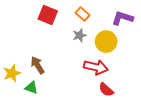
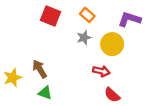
red arrow: (96, 67) -> (101, 71), size x0.7
green triangle: (31, 88) -> (45, 93), moved

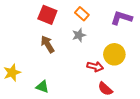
yellow circle: (112, 44) -> (114, 54), moved
brown arrow: (40, 69) -> (47, 44), moved

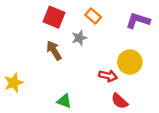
gray star: (79, 35) -> (79, 38), moved
green triangle: (42, 87) -> (64, 101), moved

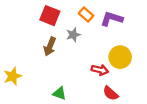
purple L-shape: (138, 21) -> (112, 19), moved
brown arrow: (54, 50) -> (50, 46), turned -126

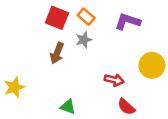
orange rectangle: (86, 14) -> (86, 17), moved
yellow circle: (120, 57) -> (152, 65), moved

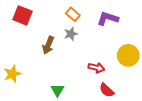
red square: (57, 18) -> (23, 15), moved
green triangle: (68, 107) -> (57, 90), turned 40

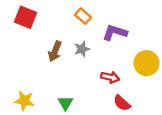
purple L-shape: (108, 18) -> (115, 33), moved
gray star: (71, 34) -> (82, 49), moved
yellow star: (12, 74) -> (24, 101), moved, turned 30

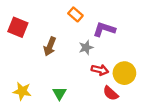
red square: (26, 17) -> (18, 27), moved
gray star: (82, 49) -> (86, 47), moved
yellow circle: (147, 63) -> (124, 73), moved

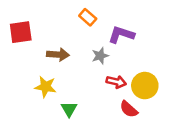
red square: (18, 27) -> (21, 32), turned -30
brown arrow: (50, 46) -> (58, 55), turned -108
yellow star: (22, 91) -> (45, 87), moved

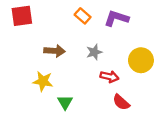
red square: (21, 32) -> (22, 16), moved
purple L-shape: (121, 35) -> (116, 18), moved
yellow circle: (145, 86) -> (141, 60), moved

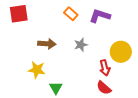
red arrow: (109, 77) -> (105, 68), moved, turned 63

